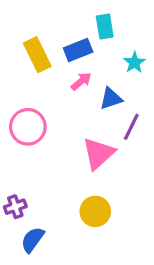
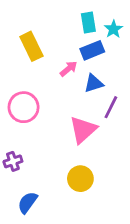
blue rectangle: (78, 50) -> (92, 50), moved
cyan star: (134, 63) -> (113, 29), moved
purple cross: (15, 207) -> (13, 161), moved

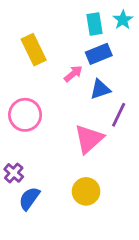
cyan star: (113, 29) -> (123, 20), moved
purple cross: (13, 161) -> (14, 173), turned -30
blue semicircle: (27, 202) -> (29, 198), moved

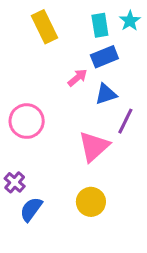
yellow rectangle: (34, 50) -> (45, 27), moved

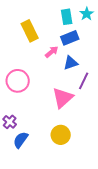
yellow rectangle: (45, 27) -> (30, 31), moved

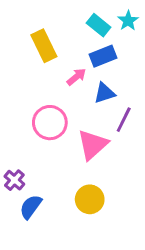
cyan rectangle: (67, 17) -> (99, 25), turned -42
pink circle: (18, 81) -> (50, 123), moved

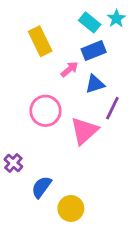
yellow circle: (90, 199) -> (71, 208), moved
blue semicircle: (31, 207) -> (41, 187), moved

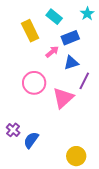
cyan rectangle: (90, 22) -> (54, 17), moved
purple cross: (13, 163) -> (13, 130), moved
yellow circle: (71, 208) -> (76, 156), moved

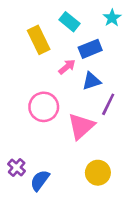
yellow circle: (76, 156) -> (98, 173), moved

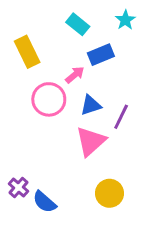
yellow rectangle: (39, 40) -> (27, 52), moved
blue triangle: (91, 81) -> (91, 105), moved
pink circle: (44, 107) -> (49, 99), moved
blue semicircle: (40, 180) -> (45, 202), turned -85

